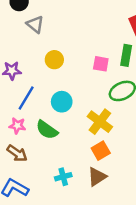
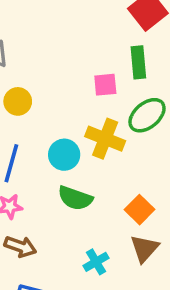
yellow circle: (54, 60) -> (18, 101), moved
yellow cross: (100, 122) -> (105, 139), moved
green semicircle: (47, 130) -> (75, 198), moved

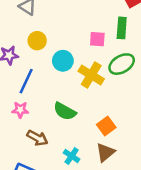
cyan circle: (64, 155) -> (63, 61), moved
brown arrow: (20, 247) -> (37, 138), moved
cyan cross: (96, 262) -> (72, 156), turned -35

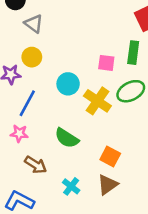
yellow circle: (37, 41) -> (32, 57), moved
orange square: (106, 126) -> (110, 157), turned -30

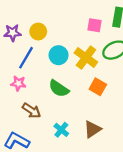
yellow circle: (32, 57) -> (38, 32), moved
cyan circle: (68, 84) -> (59, 55), moved
orange square: (110, 157) -> (98, 87), moved

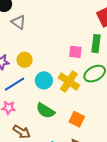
blue line: (26, 58) -> (14, 84), turned 30
orange square: (98, 87) -> (77, 119), moved

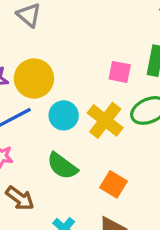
yellow circle: (25, 60) -> (34, 79), size x1.5

